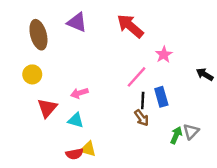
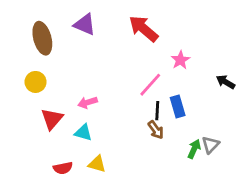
red semicircle: (74, 154) -> (63, 168), moved

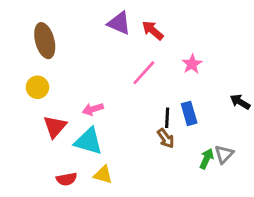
purple triangle: (85, 25) -> (119, 23), moved
red arrow: (144, 29) -> (153, 30), size x0.7
black arrow: (226, 82) -> (240, 102), moved
pink line: (150, 85) -> (144, 73), moved
cyan triangle: (83, 133) -> (88, 141), size x1.5

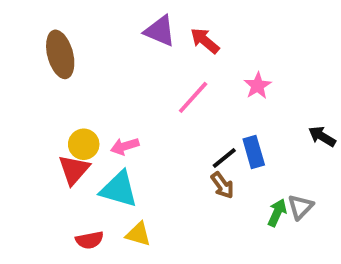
yellow circle: (37, 87) -> (84, 144), moved
black line: (167, 118) -> (224, 158), turned 48

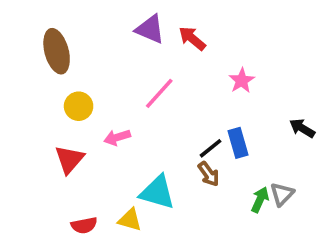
pink line: (193, 97) -> (159, 93), moved
yellow circle: (84, 144) -> (79, 106), moved
cyan triangle: (119, 189) -> (157, 192), moved

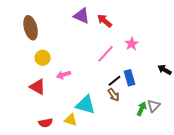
pink line: (159, 93) -> (106, 54), moved
red triangle: (69, 159) -> (38, 87), turned -42

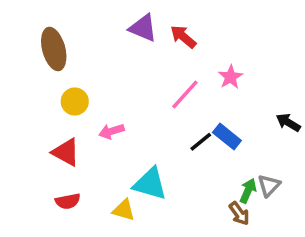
blue rectangle: (130, 78) -> (227, 136), turned -35
brown arrow: (114, 95) -> (239, 213), moved
red semicircle: (46, 123) -> (68, 201), moved

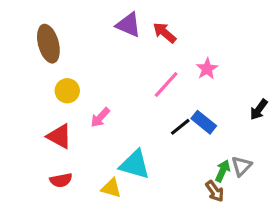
black arrow: (288, 122) -> (259, 110), turned -85
pink arrow: (111, 131) -> (100, 117), turned -30

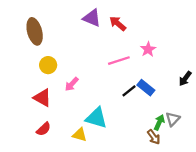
pink line: (166, 84) -> (119, 61), turned 30
red semicircle: (61, 180) -> (44, 129), turned -32

